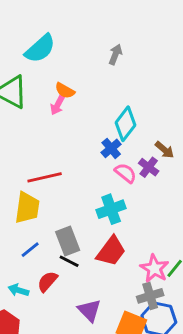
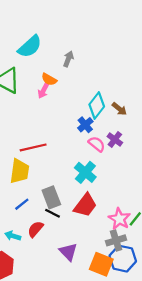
gray arrow: (115, 54) -> (68, 59), moved
brown arrow: (165, 150) -> (119, 109), moved
cyan cross: (111, 209) -> (85, 172), turned -30

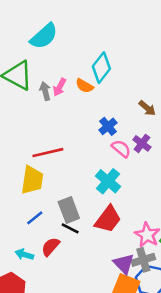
gray arrow: (68, 59) -> (45, 91), moved, turned -35
orange semicircle: (49, 79) -> (84, 86), moved
cyan diamond: (97, 105) -> (101, 68), moved
purple triangle: (68, 252) -> (124, 264), moved

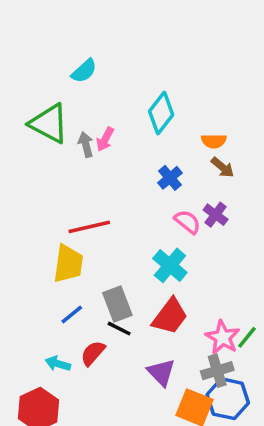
cyan semicircle: (44, 36) -> (84, 71), size x0.7
orange semicircle: (84, 86) -> (214, 141), moved, turned -30
blue cross: (108, 126) -> (170, 178), moved
purple triangle: (124, 264) -> (161, 372), moved

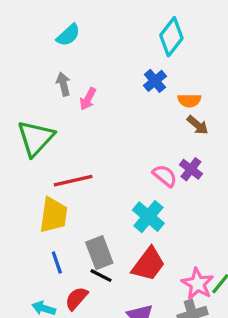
cyan diamond: (161, 113) -> (171, 37), moved
green triangle: (49, 124) -> (36, 138), moved, turned 45
gray arrow: (86, 145) -> (63, 84), moved
blue cross: (170, 178) -> (155, 81), moved
blue line: (72, 315) -> (57, 262), turned -70

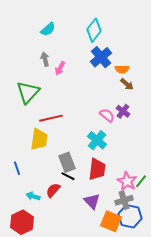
cyan diamond: (171, 37) -> (94, 30), moved
blue cross: (155, 81) -> (101, 57), size x1.5
blue line: (57, 262) -> (17, 168), moved
red trapezoid: (148, 264) -> (97, 169), turned -30

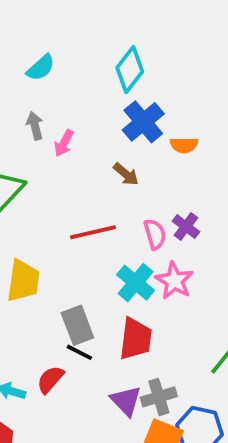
brown arrow: (127, 84) -> (126, 174), moved
pink semicircle: (107, 115) -> (155, 234), turned 35
red line: (51, 118) -> (93, 232), moved
pink star: (127, 181) -> (174, 281), moved
gray cross: (124, 200) -> (159, 397), moved

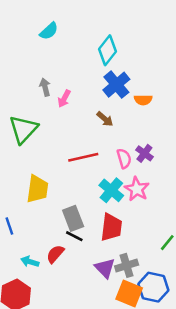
cyan semicircle: (41, 68) -> (49, 31), moved

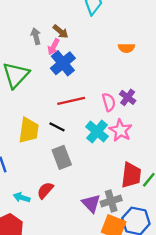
blue cross: (116, 85) -> (63, 63), moved
brown arrow: (105, 119) -> (61, 31), moved
red trapezoid: (111, 227) -> (131, 175), moved
black line: (74, 236) -> (57, 127), moved

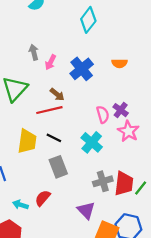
brown arrow: (61, 31) -> (57, 95), moved
blue cross: (63, 63) -> (82, 69), moved
red line: (71, 101) -> (49, 110), moved
pink star: (121, 130) -> (128, 131), moved
gray cross: (111, 201) -> (103, 181), moved

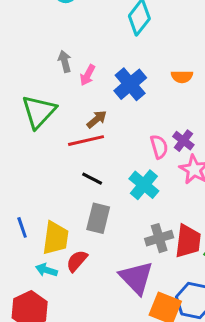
brown arrow: (57, 95) -> (97, 119), turned -80
yellow trapezoid: (27, 141) -> (56, 238), moved
gray rectangle: (58, 167) -> (98, 218), turned 35
purple triangle: (86, 210) -> (136, 278), size x1.4

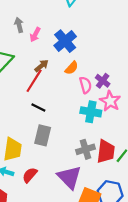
orange semicircle: (182, 77) -> (72, 68), moved, turned -48
red line: (86, 141) -> (34, 81), turned -45
cyan cross: (144, 185) -> (91, 112), moved, turned -30
red semicircle: (77, 261) -> (30, 175), moved

